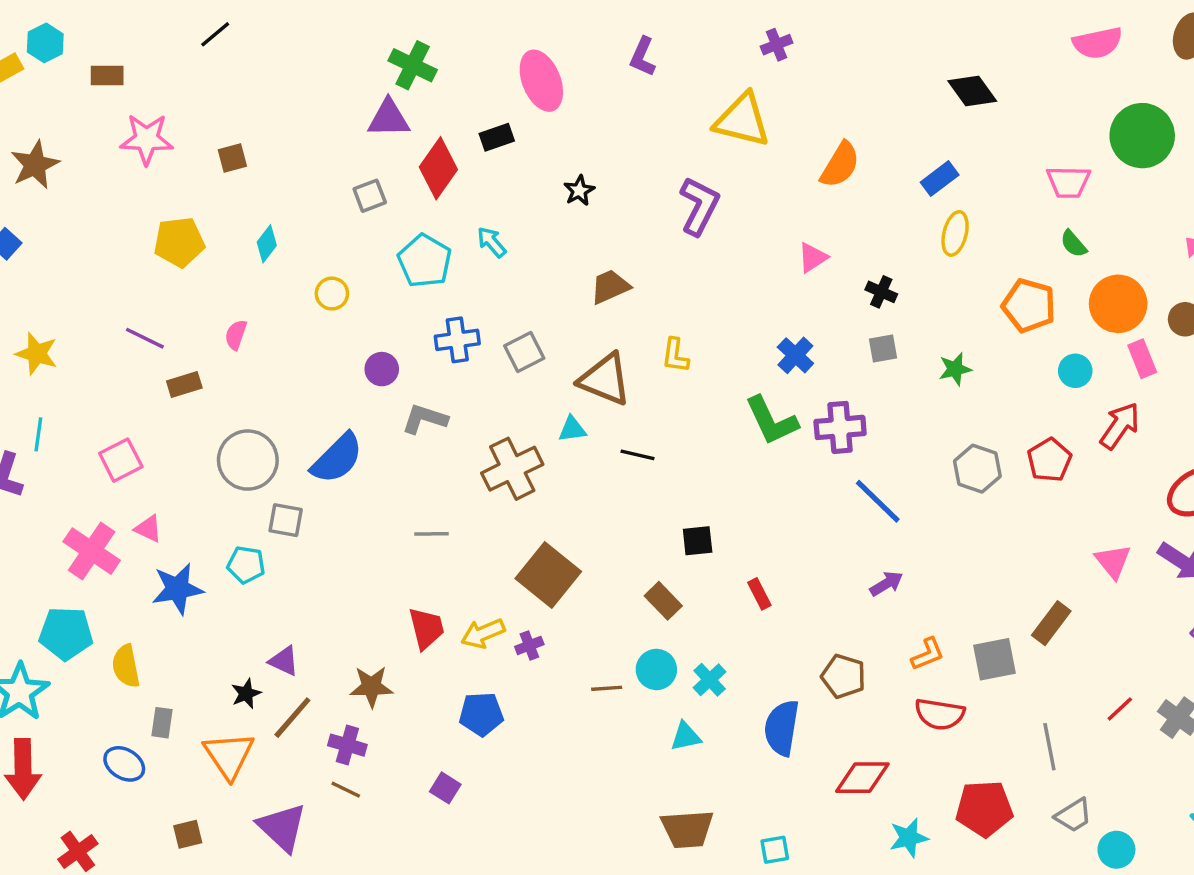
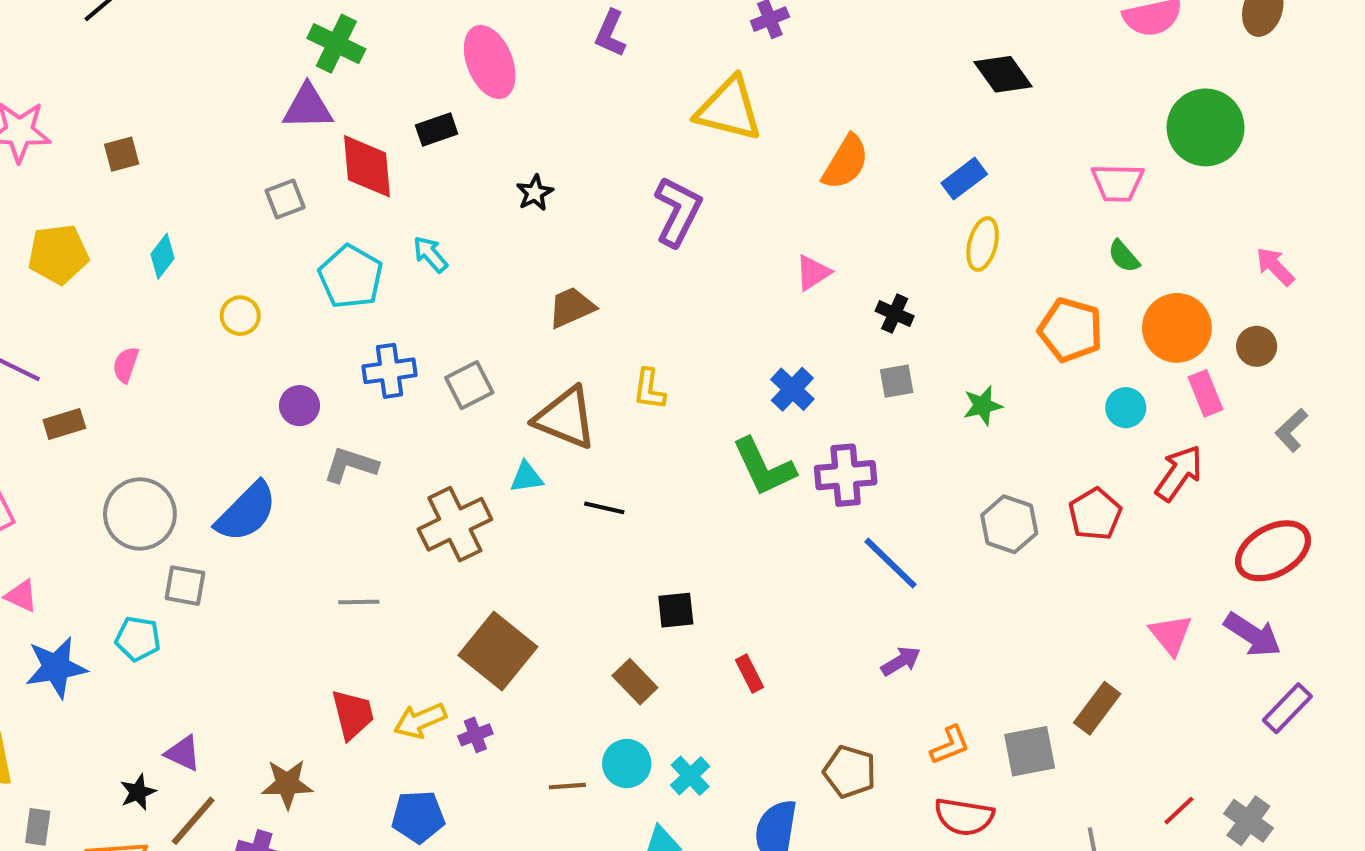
red diamond: (438, 168) -> (367, 166), turned -40

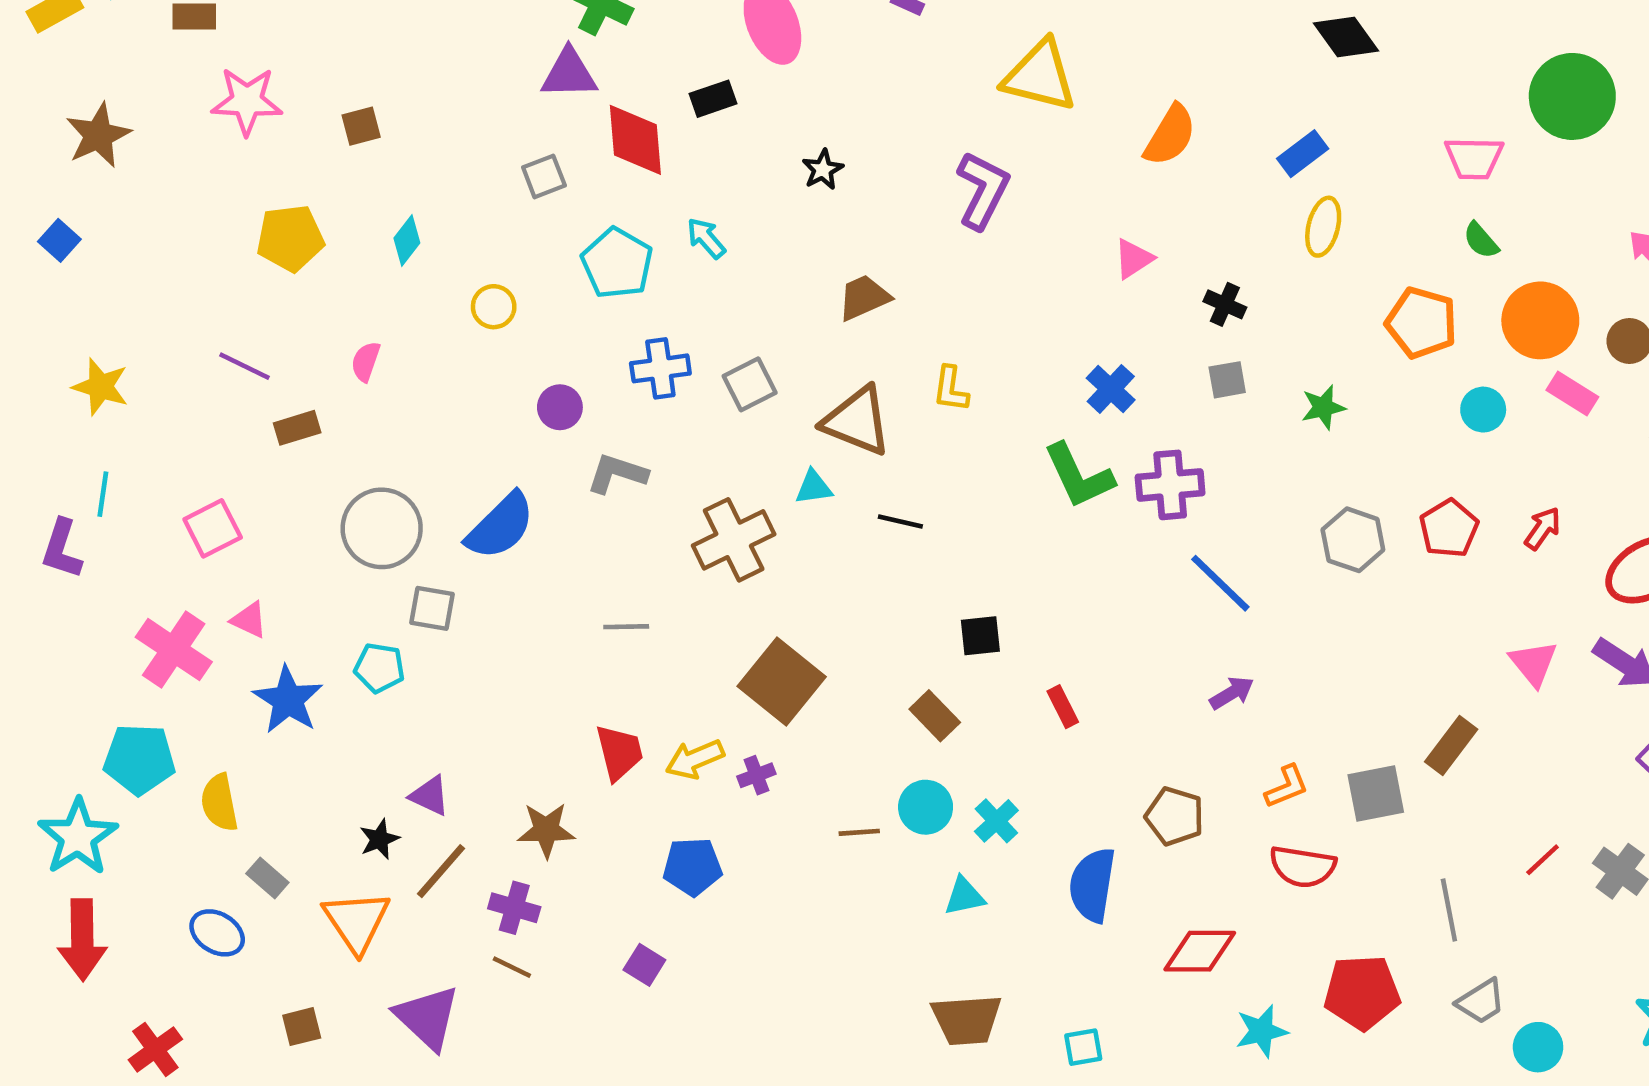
pink rectangle: (1206, 393) -> (1572, 394), turned -36
red arrow: (1179, 473) -> (1543, 528), moved, size x0.7
blue star: (56, 667) -> (288, 700), turned -30
gray rectangle: (38, 827) -> (267, 878), turned -57

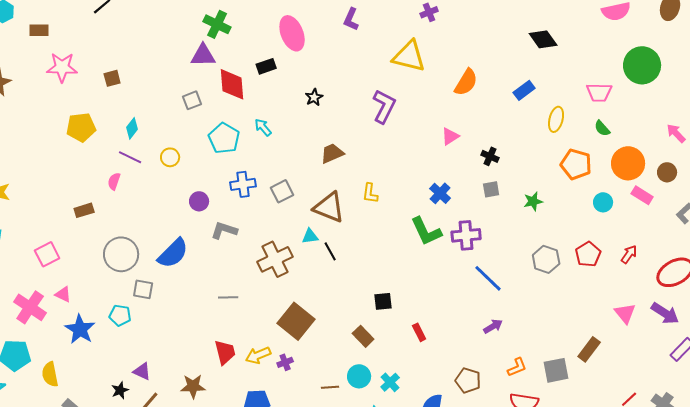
yellow ellipse: (1323, 227) -> (556, 119), moved
purple line: (245, 366) -> (130, 157), moved
black line: (900, 522) -> (330, 251), moved, turned 48

